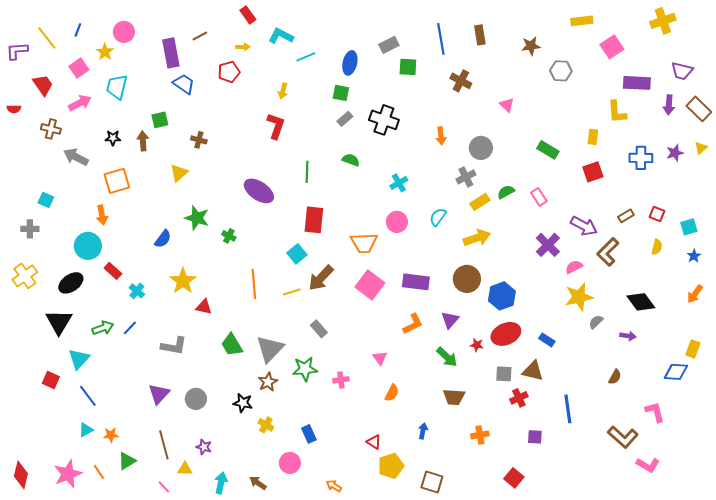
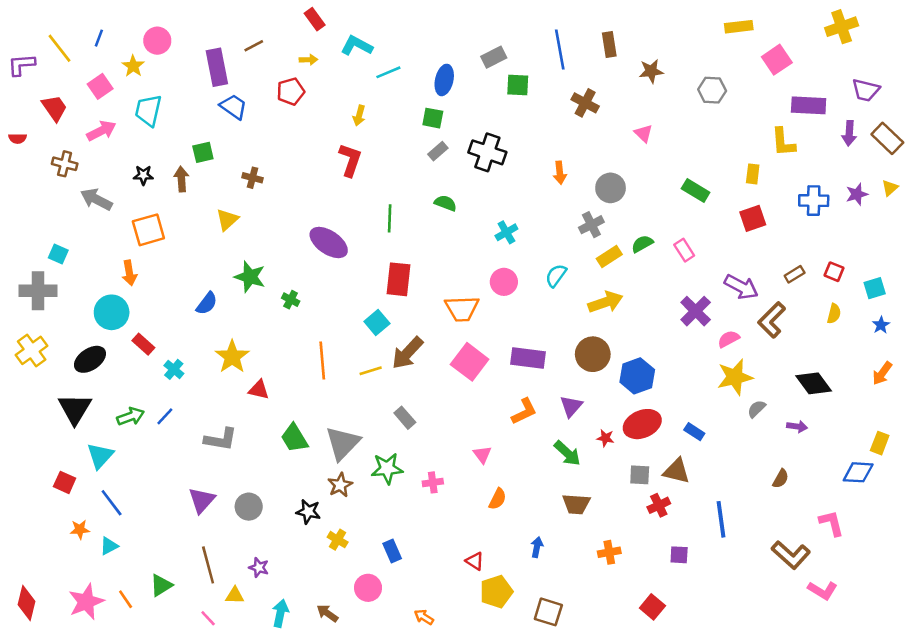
brown star: (531, 46) -> (651, 71), moved
gray cross: (30, 229) -> (38, 291), size x1.6
orange star: (111, 435) -> (80, 529), moved

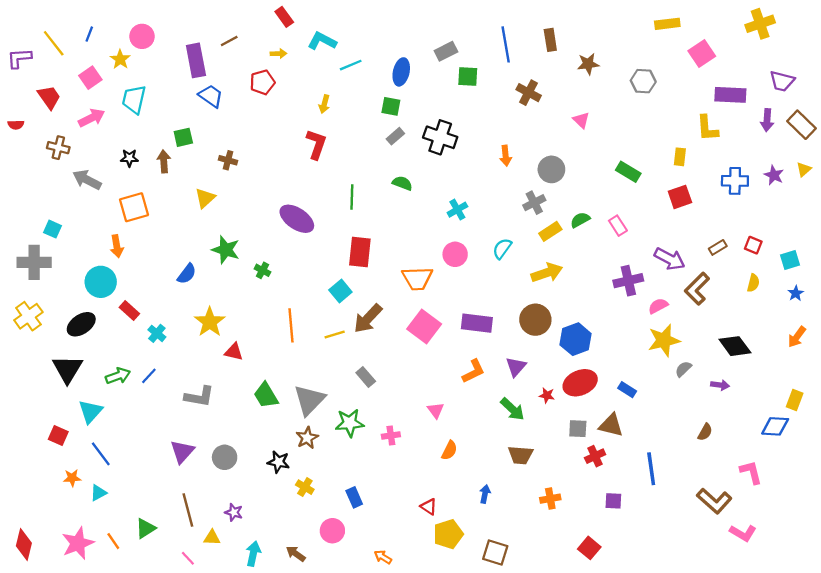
purple star: (857, 194) -> (774, 175), turned -30
purple cross: (696, 311) -> (628, 281), turned 32

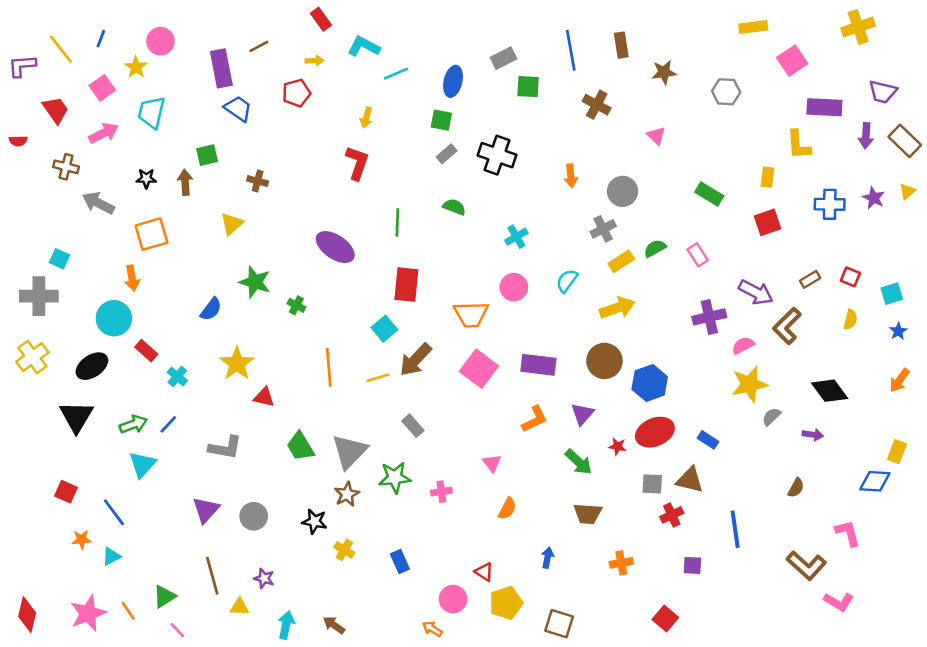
cyan triangle: (90, 411) -> (142, 464), moved
pink circle: (332, 531) -> (453, 599), moved
pink line: (188, 558) -> (177, 630), moved

